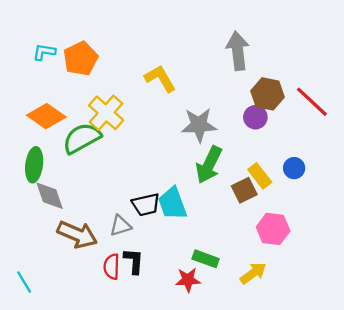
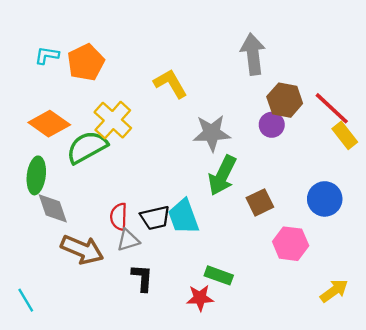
blue circle: (294, 168) -> (325, 199), moved, size x1.5
yellow rectangle: (260, 176) -> (345, 135), moved
red semicircle: (112, 267) -> (119, 217), moved
yellow arrow: (253, 273) -> (334, 291), moved

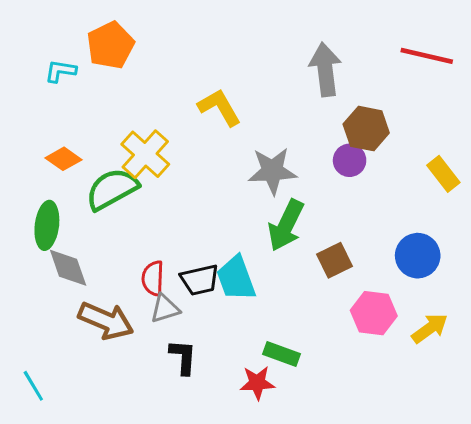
orange pentagon: (86, 62) -> (110, 45), moved
red line: (332, 108) -> (427, 56), moved, turned -30
orange diamond: (49, 124) -> (64, 159), size x0.7
yellow arrow: (334, 291) -> (430, 328), moved

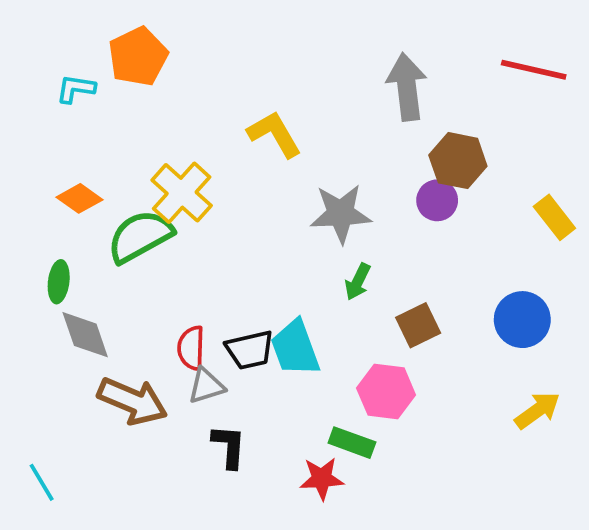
green ellipse: (47, 225) -> (59, 282), size x0.7
green arrow: (286, 225) -> (358, 282), size x0.6
pink hexagon: (374, 313) -> (386, 391), moved

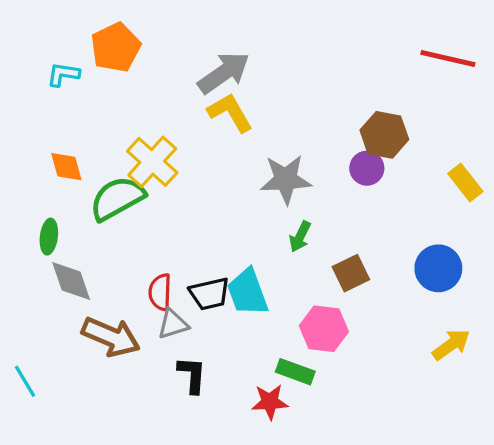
gray arrow: (407, 87) -> (224, 73), moved, turned 62
orange diamond: (79, 198) -> (66, 167), turned 39
cyan line: (42, 482) -> (25, 381), moved

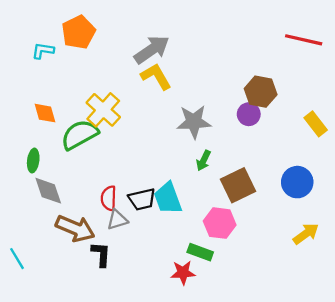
brown square: (351, 273) -> (238, 185), size x1.4
black L-shape: (192, 375) -> (101, 254), moved

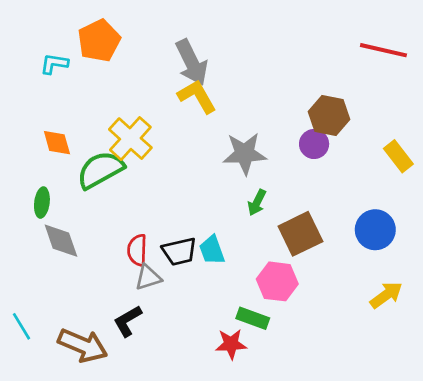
gray arrow: (152, 50) -> (192, 62), turned 99
cyan trapezoid: (168, 198) -> (212, 250), size x0.7
brown arrow: (75, 228) -> (83, 345), moved
black L-shape: (101, 254) -> (128, 321), turned -124

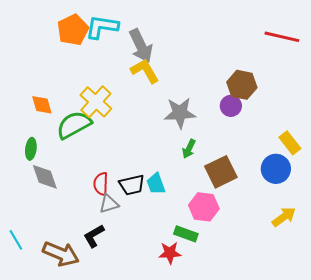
cyan L-shape: (54, 64) -> (102, 27), moved, size x1.6
yellow rectangle: (398, 156) -> (290, 143), moved

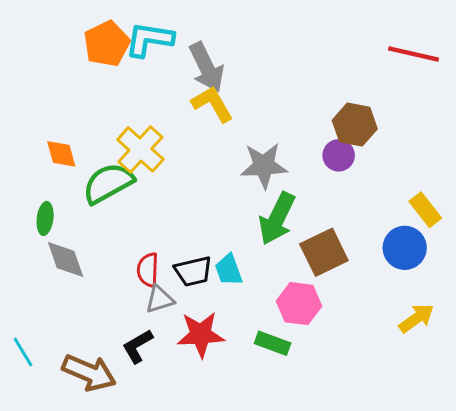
green arrow: (189, 149) -> (277, 218), size x1.8
red star: (170, 253) -> (201, 334), moved, size x1.4

